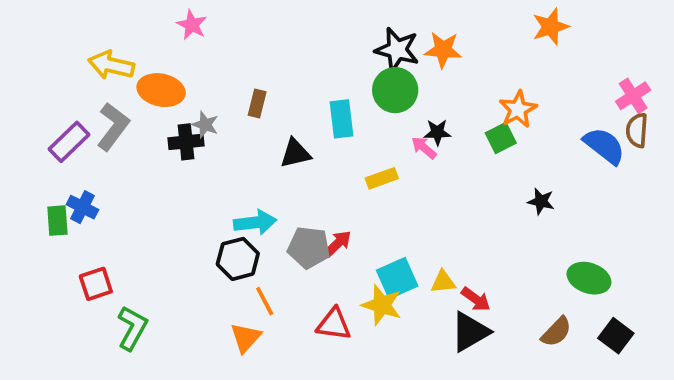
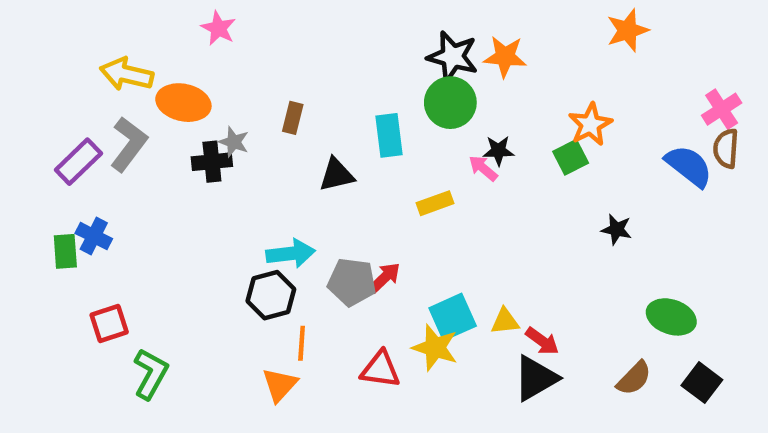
orange line: (265, 301) -> (302, 343), turned 32

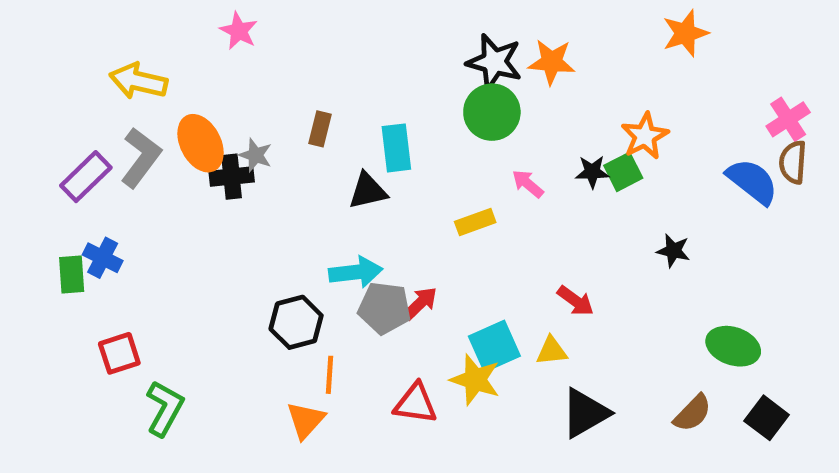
orange ellipse: (183, 103) -> (201, 143), moved, turned 51
cyan rectangle: (389, 135) -> (396, 148), moved
black star: (498, 151) -> (592, 172), moved
cyan arrow: (291, 254) -> (356, 272), moved
red arrow: (542, 341) -> (576, 301), moved

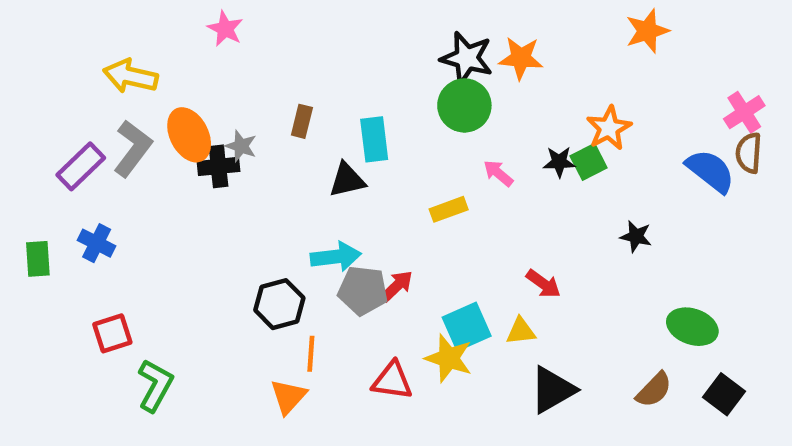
green rectangle: (72, 275) -> (38, 259), moved

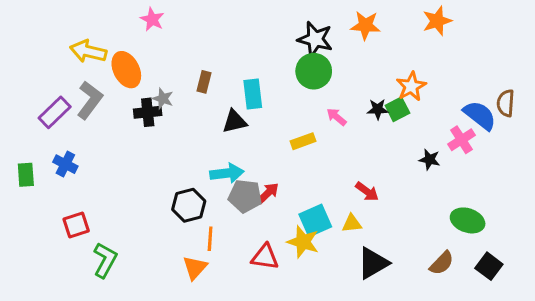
orange star: (521, 58) -> (365, 25), moved
pink cross: (744, 112) -> (461, 140), moved
orange ellipse: (189, 135) -> (126, 70), moved

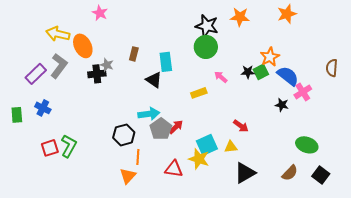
blue semicircle: (480, 115) -> (288, 76), moved
black triangle: (234, 121) -> (154, 80), turned 48
gray pentagon: (245, 196) -> (161, 129), turned 30
green L-shape: (105, 260) -> (69, 146), moved

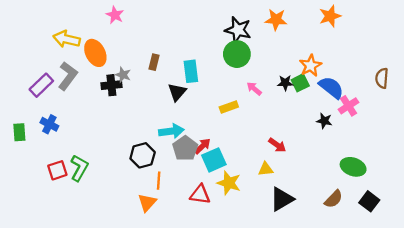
black triangle: (154, 80) -> (177, 92), turned 36
cyan square: (207, 145) -> (214, 160), moved

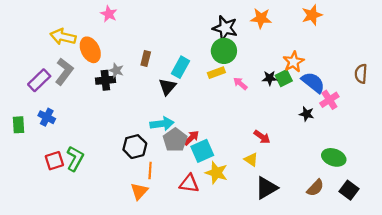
cyan rectangle: (191, 71) -> (180, 67), turned 36
yellow rectangle: (229, 107) -> (216, 73), moved
yellow triangle: (266, 169) -> (251, 160), turned 40

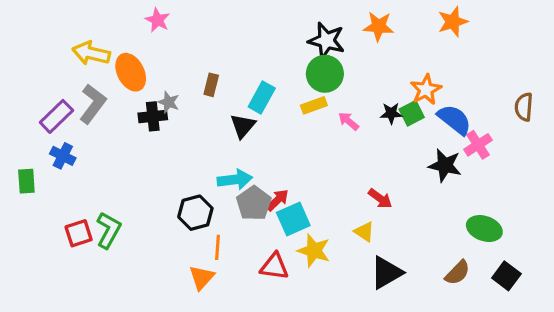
black star: (307, 114) -> (445, 165), size x1.5
blue cross: (47, 117) -> (63, 156), moved

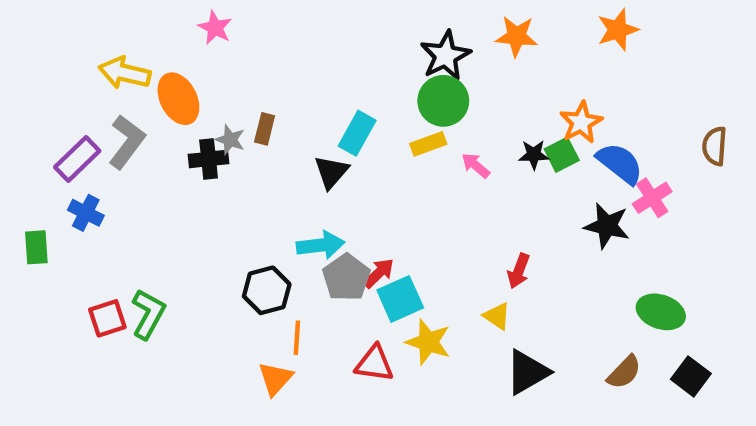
black star: (326, 41) -> (445, 56), turned 30
brown rectangle: (211, 85) -> (265, 129), moved
red arrow: (380, 199) -> (519, 271), turned 75

